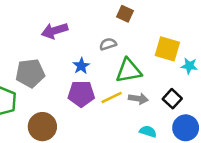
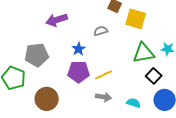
yellow square: (167, 49) -> (136, 19), moved
green triangle: (129, 71) -> (144, 53), moved
gray arrow: (138, 99) -> (104, 97), moved

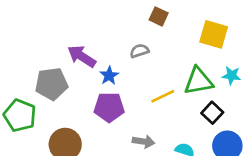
yellow square: (136, 19) -> (214, 34), moved
purple arrow: (57, 20) -> (82, 56), moved, turned 50
yellow line: (104, 75) -> (163, 96), moved

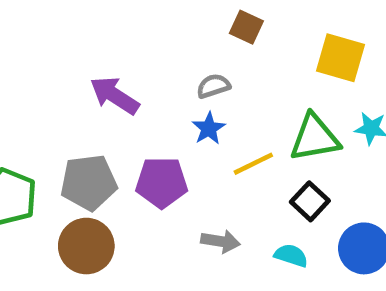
blue star: (109, 76) -> (209, 128), moved
gray pentagon: (51, 84) -> (89, 182), moved
black square: (212, 113) -> (310, 201), moved

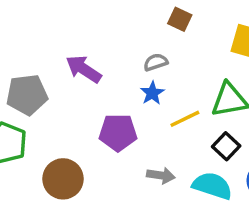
gray pentagon: (89, 182) -> (27, 95), moved
cyan semicircle: (291, 255) -> (212, 186), size x1.6

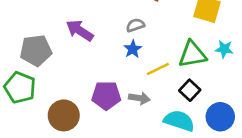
purple pentagon: (118, 133) -> (106, 95), moved
gray arrow: (161, 175) -> (139, 98), moved

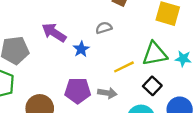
blue star: (133, 49) -> (81, 49), moved
cyan star: (224, 49) -> (183, 59), moved

